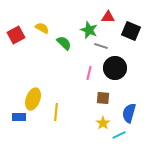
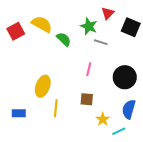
red triangle: (108, 17) -> (108, 13), turned -48
yellow semicircle: (42, 28) -> (42, 24), size x1.5
black circle: (115, 68) -> (125, 77), moved
brown square: (103, 98) -> (87, 99), moved
yellow ellipse: (33, 99) -> (43, 86), moved

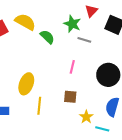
cyan line: (119, 131) -> (102, 129), turned 40

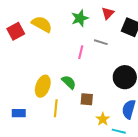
green star: (72, 24) -> (80, 18), moved, turned 30
green semicircle: (47, 37) -> (69, 82), moved
pink line: (72, 67) -> (81, 52), moved

